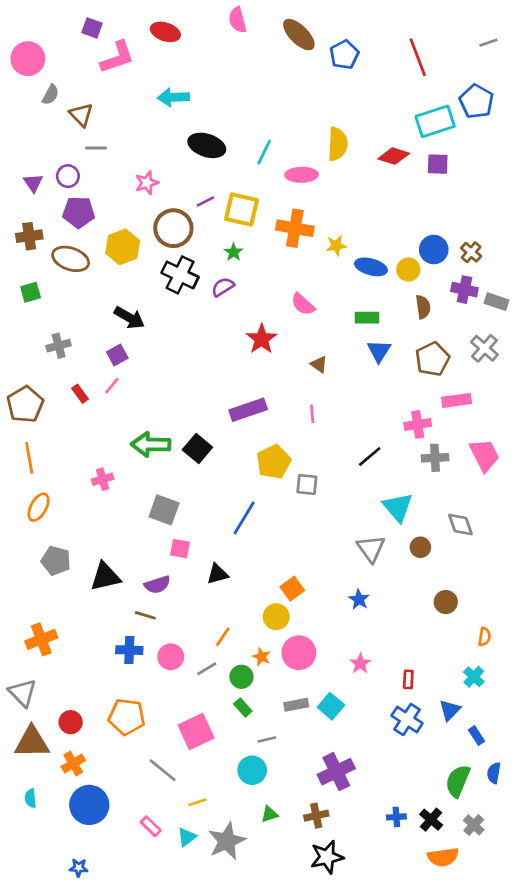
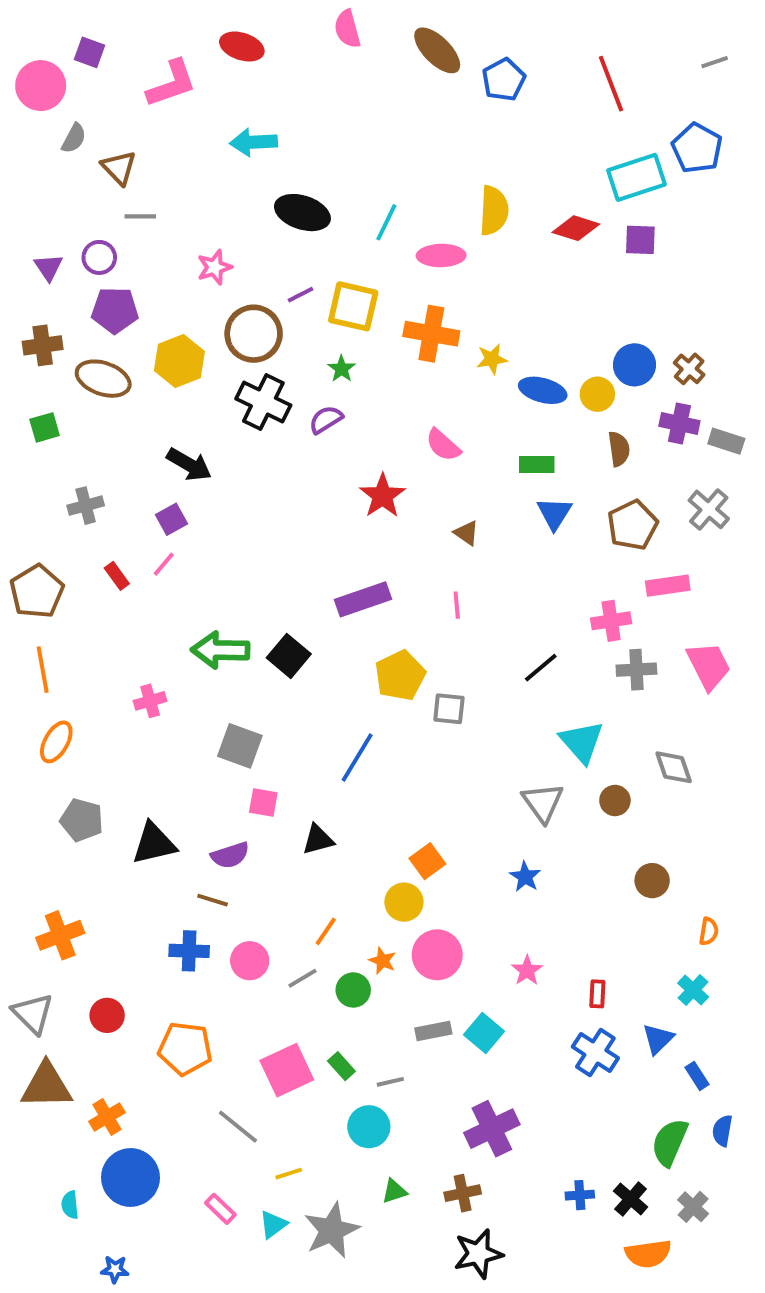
purple square: (92, 28) -> (89, 52), moved
green rectangle: (243, 707) -> (341, 1066), moved
red circle: (71, 722) -> (107, 1015), moved
cyan semicircle: (31, 798) -> (70, 1205), moved

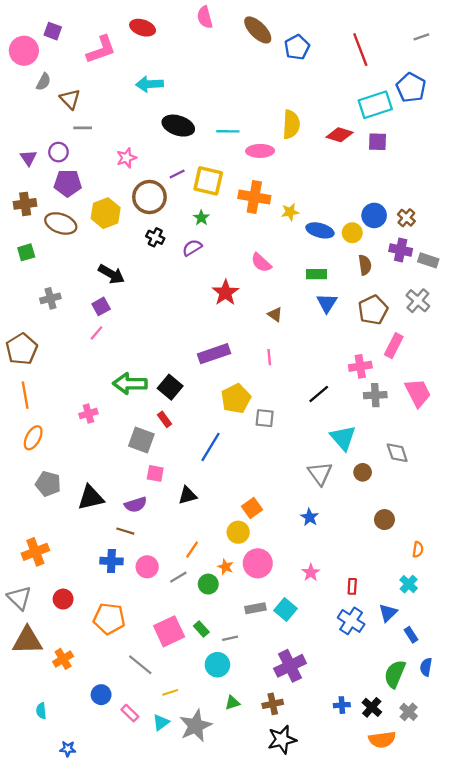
cyan line: (386, 222) -> (228, 131), turned 65
black cross: (263, 402) -> (155, 237), size x0.6
red rectangle: (117, 576) -> (164, 419), moved
pink rectangle: (668, 586) -> (394, 346), turned -55
blue circle: (131, 1178) -> (101, 695), moved, size x0.6

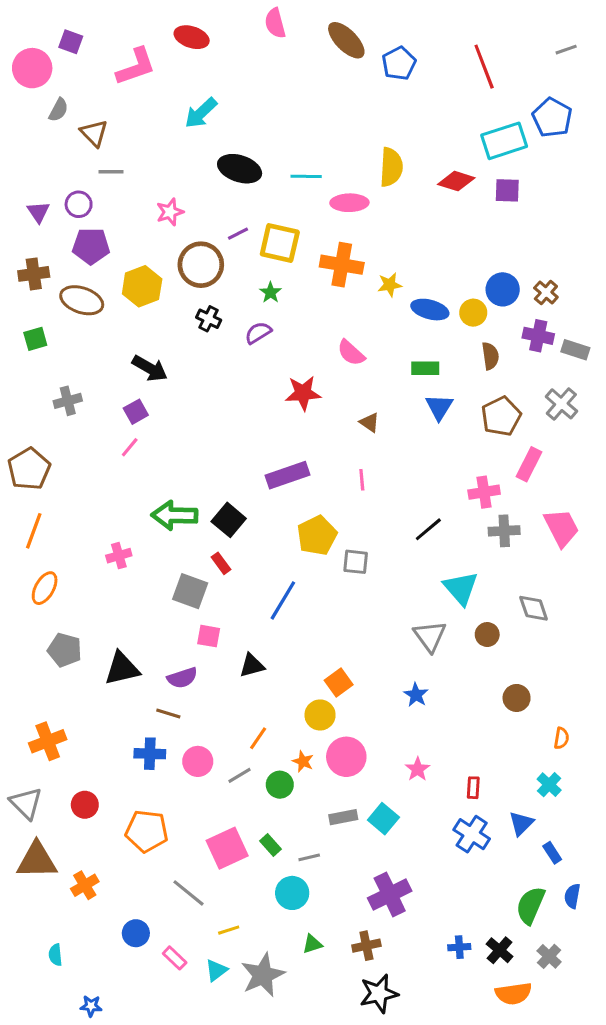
cyan arrow: (149, 84) -> (201, 113), turned -40
red star: (226, 293) -> (303, 393), turned 30
orange line: (25, 395) -> (34, 531), turned 30

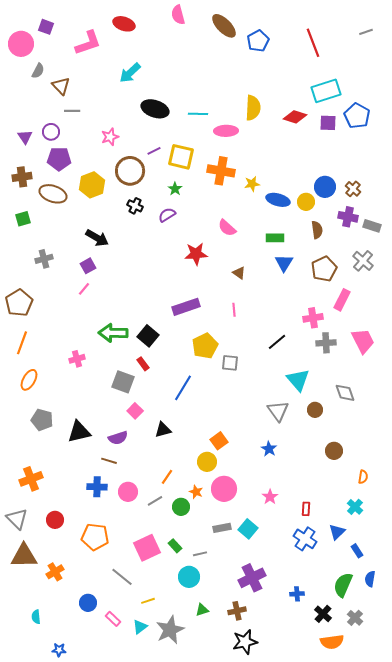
blue pentagon: (552, 118) -> (357, 116), moved
pink square: (209, 636) -> (135, 411), turned 35
blue cross: (459, 947) -> (297, 594), moved

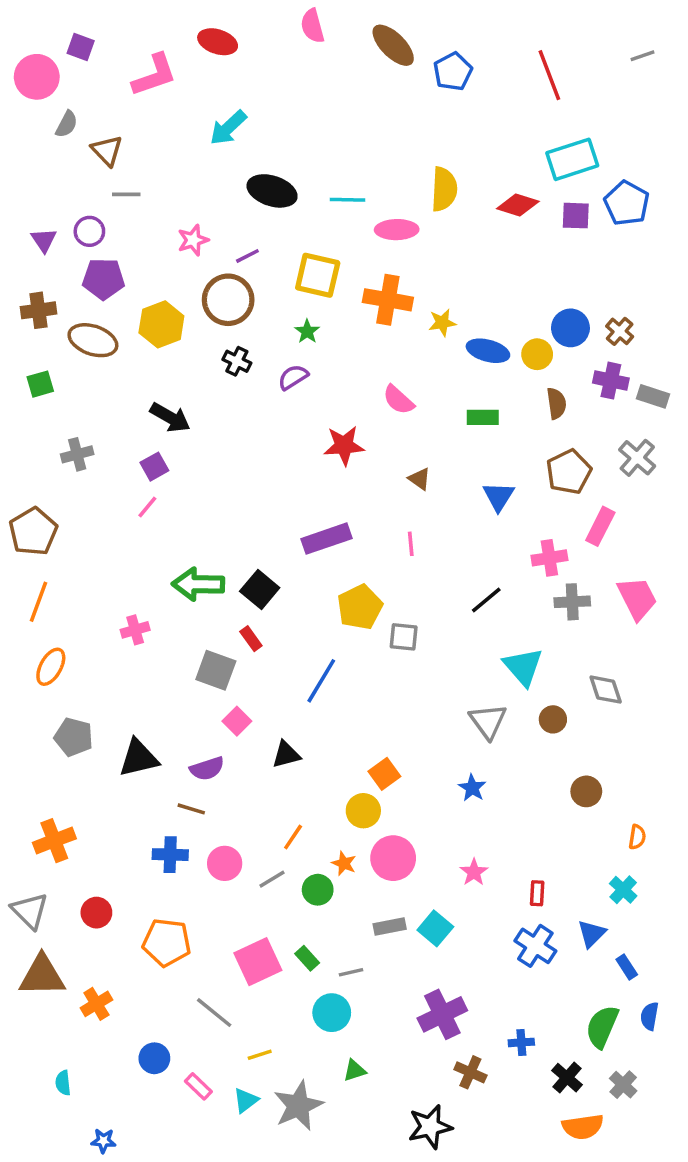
purple line: (154, 151) -> (247, 256), moved
blue triangle: (284, 263) -> (499, 496), moved
brown cross: (237, 611) -> (470, 1072), moved, turned 36

